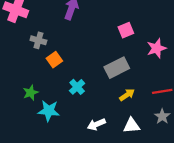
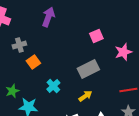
gray cross: (38, 40) -> (19, 45), turned -32
yellow arrow: (127, 95) -> (85, 96), moved

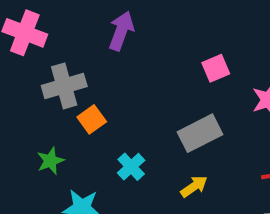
gray cross: (19, 45) -> (64, 86), size x1.5
green star: (12, 91) -> (50, 161), moved

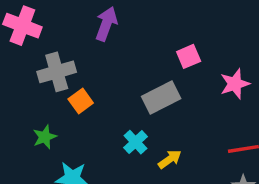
gray rectangle: (200, 133) -> (161, 98), moved
cyan cross: (131, 167) -> (135, 142), moved

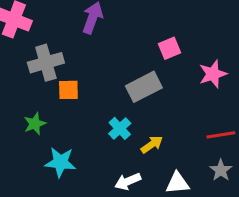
orange square: (81, 101) -> (68, 90), turned 35

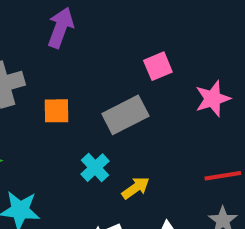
orange square: (68, 90) -> (56, 111), moved

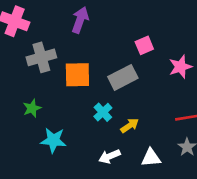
orange square: (56, 111) -> (77, 75), size x1.5

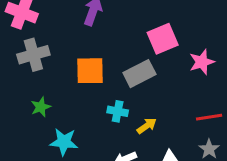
pink square: (144, 45) -> (163, 39), size x1.5
gray cross: (41, 57) -> (33, 55), moved
cyan cross: (103, 112) -> (118, 111), turned -36

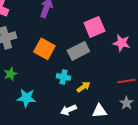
pink star: (202, 62) -> (122, 43), turned 30
orange square: (90, 71) -> (44, 49), turned 30

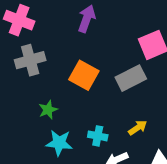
green star: (10, 74) -> (48, 110), moved
cyan cross: (63, 77) -> (98, 136), moved

